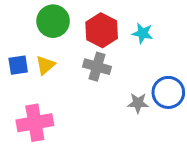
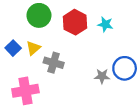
blue square: (18, 65) -> (13, 48), turned -35
gray cross: (97, 67) -> (54, 63), moved

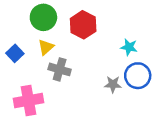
cyan star: (105, 24) -> (129, 47), moved
yellow triangle: (33, 48) -> (46, 47), moved

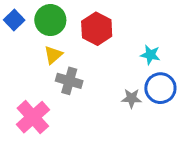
blue square: (15, 53) -> (14, 20), moved
pink cross: (29, 100) -> (33, 117), turned -32

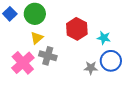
red hexagon: (97, 29) -> (77, 29), moved
pink cross: (33, 117) -> (23, 63), moved

